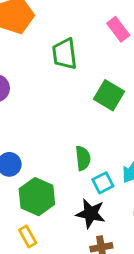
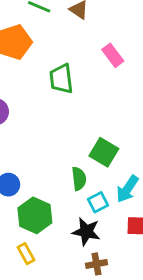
green square: (109, 95) -> (104, 152), moved

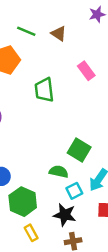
green semicircle: (79, 179) -> (59, 172), turned -72
yellow rectangle: (26, 254) -> (31, 233), moved

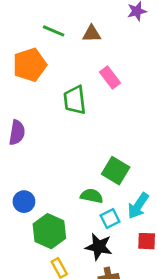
brown triangle: (59, 34) -> (92, 34), turned -35
pink rectangle: (86, 71) -> (110, 77), moved

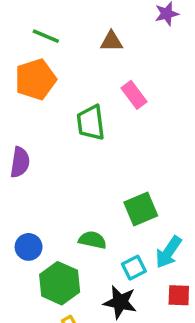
green line: (54, 31) -> (46, 36), moved
green square: (116, 171) -> (141, 209), turned 36
green semicircle: (92, 196) -> (92, 240), moved

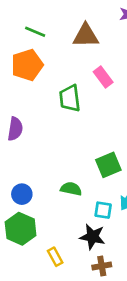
brown triangle: (111, 41) -> (86, 36), size x1.5
cyan square: (134, 268) -> (103, 210), turned 36
green hexagon: (60, 283) -> (21, 229), moved

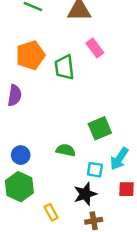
orange pentagon: (27, 65) -> (30, 55), moved
black star: (92, 237) -> (85, 194), turned -30

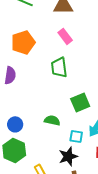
pink rectangle: (95, 48) -> (65, 36), moved
green trapezoid: (64, 67) -> (59, 67), moved

